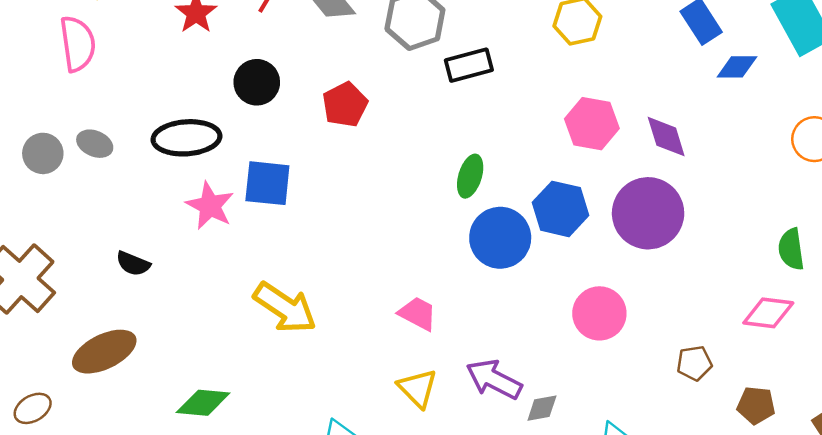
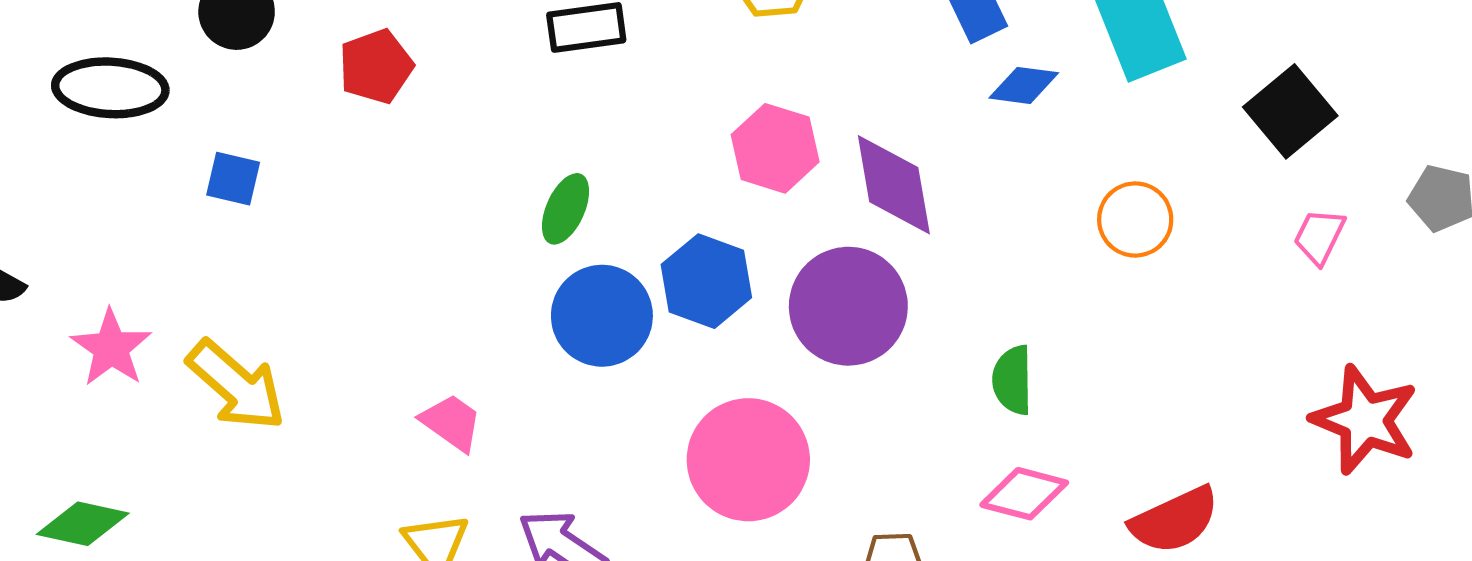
purple diamond: (666, 137) -> (894, 185), size x1.4
blue square: (267, 183) -> (233, 179), size x0.7
pink star: (210, 206) -> (111, 348), moved
green semicircle: (791, 249) -> (1013, 380), moved
pink circle: (599, 313) -> (748, 460), size x1.4

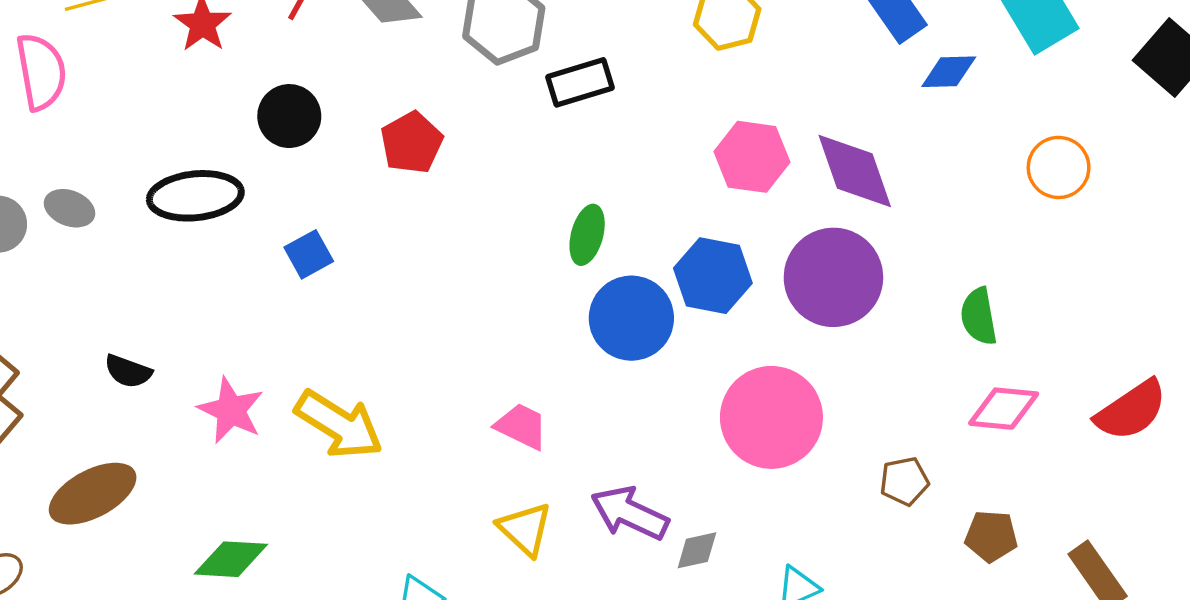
blue square: (233, 179) -> (309, 254), turned -33

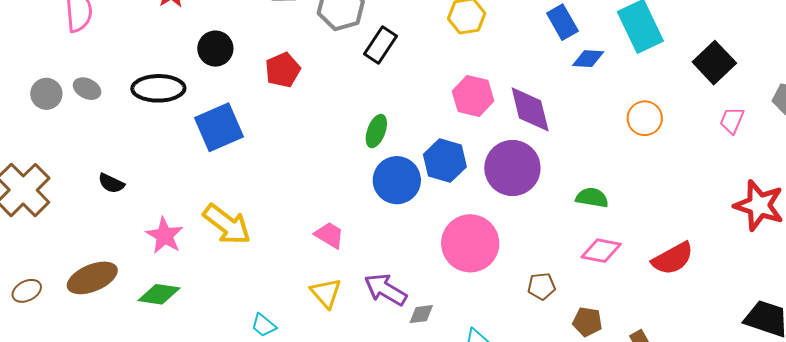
black rectangle: (580, 82) -> (380, 45), turned -45
blue square: (309, 254) -> (219, 127), size x1.8
green semicircle: (979, 316) -> (592, 198), turned 104
pink star: (231, 410) -> (165, 236), moved
brown ellipse: (93, 494) -> (92, 278), moved

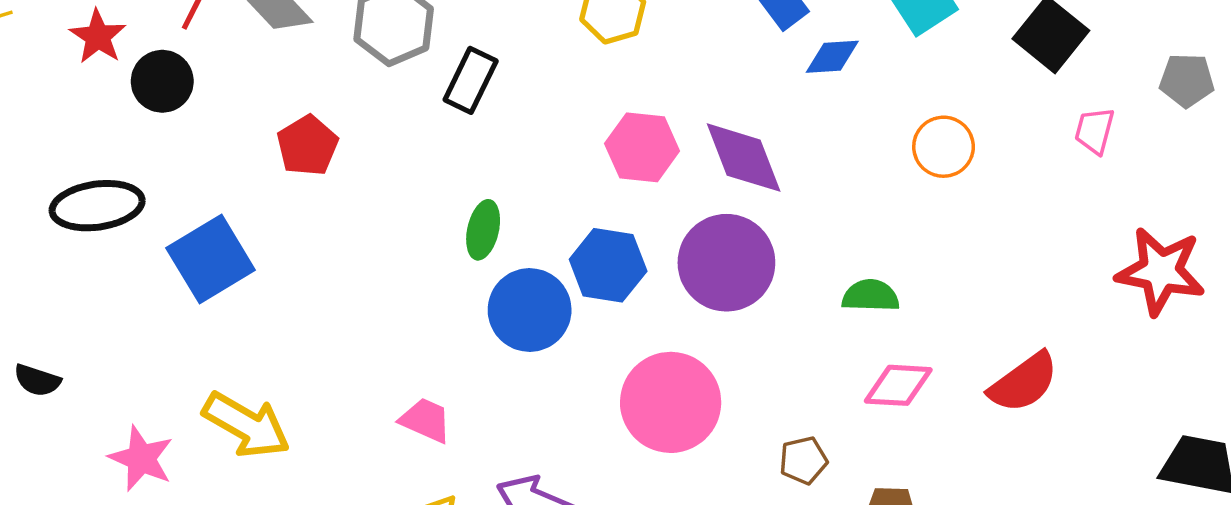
black circle: (215, 49) -> (162, 81), moved

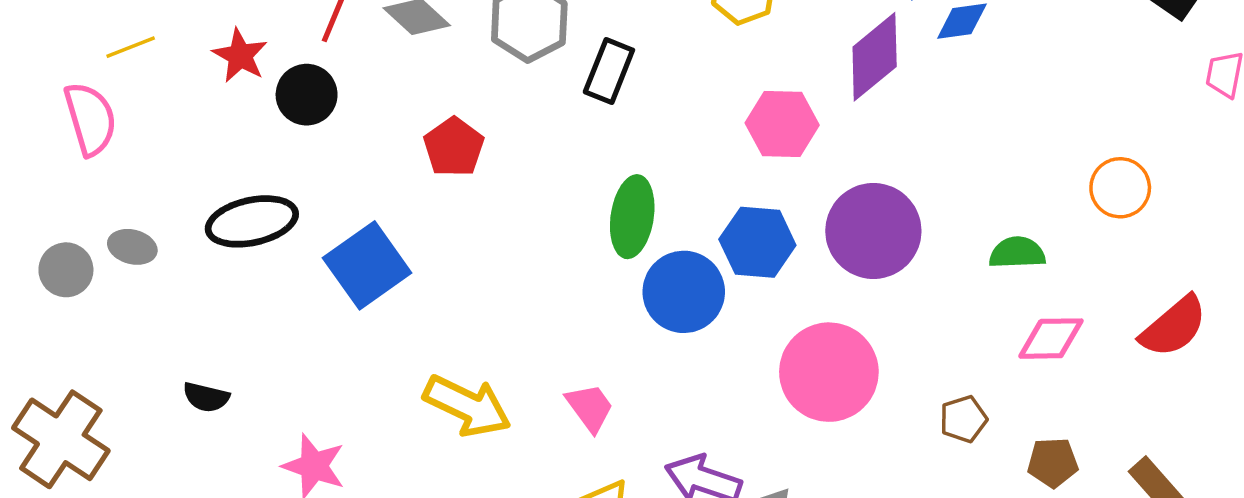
orange circle: (944, 147) -> (1120, 188), moved
purple diamond: (744, 158) -> (875, 57), moved, turned 76
green ellipse: (483, 230) -> (632, 217), size x1.4
pink trapezoid: (426, 420) -> (590, 408), turned 34
yellow arrow: (246, 425) -> (467, 406), moved

